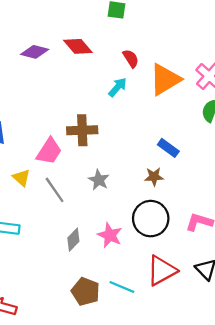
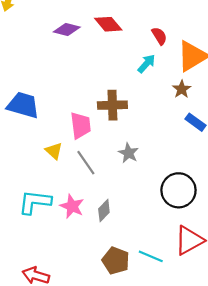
pink trapezoid: (49, 151) -> (81, 125), turned -40
brown star: (154, 177) -> (182, 89), moved, turned -30
pink star: (110, 235) -> (72, 206), moved

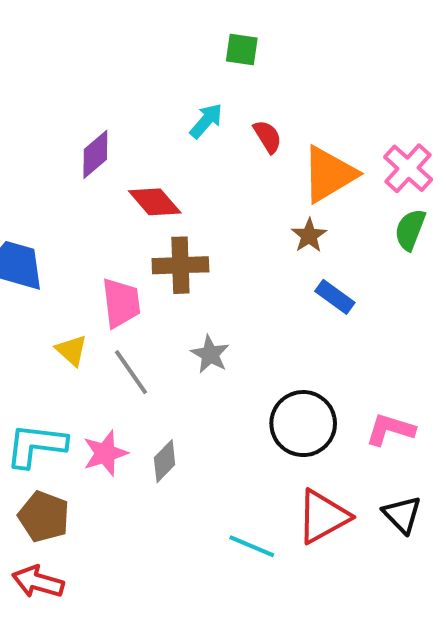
red diamond: (108, 24) -> (155, 202), moved
purple diamond: (67, 30) -> (95, 154), moved, turned -55
cyan arrow: (147, 64) -> (206, 121), moved
pink star: (72, 206) -> (105, 453), turned 30
brown pentagon: (116, 261) -> (44, 517), moved

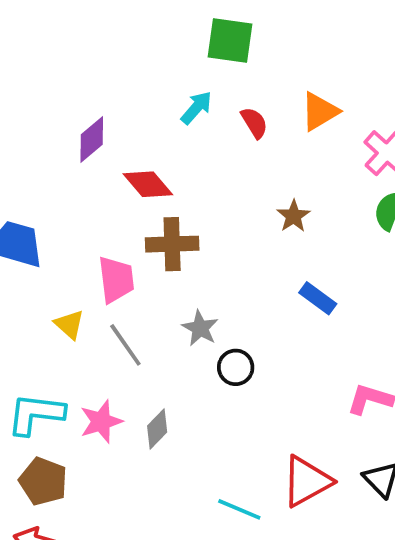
green square: (242, 49) -> (230, 40), size x1.5
orange triangle: (329, 174) -> (320, 111), moved, size x0.7
blue rectangle: (335, 297) -> (318, 298), moved
black circle: (303, 424) -> (236, 367), moved, size x0.6

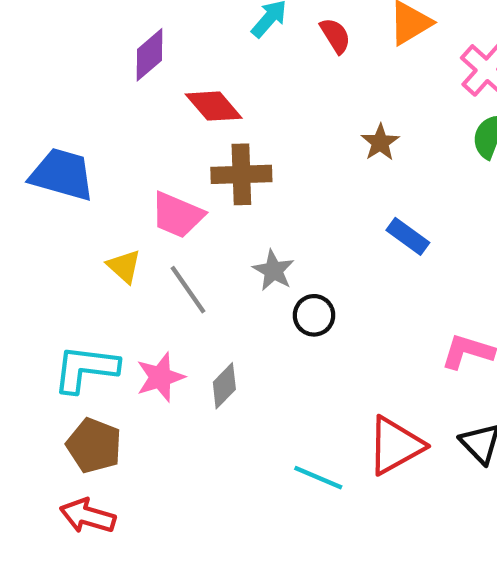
pink trapezoid: (116, 280) -> (177, 215), turned 120

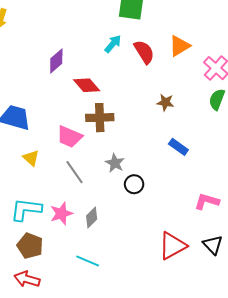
red semicircle: (335, 36) -> (144, 52), size x1.4
brown star: (380, 142) -> (165, 102), turned -30
yellow triangle: (124, 266) -> (31, 158), moved
cyan line: (318, 478) -> (88, 261), moved

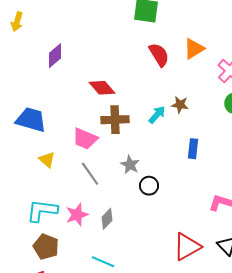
cyan arrow: (113, 44) -> (157, 115), moved
purple diamond: (56, 61) -> (55, 56), moved
blue rectangle: (178, 147) -> (193, 149), turned 60

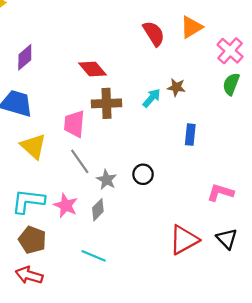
purple diamond: (55, 56) -> (25, 57), moved
pink trapezoid: (85, 139) -> (74, 124), turned 72
yellow triangle: (47, 160) -> (33, 146), size x1.5
gray star: (130, 165) -> (107, 180), moved
pink star: (77, 215) -> (66, 205), turned -30

